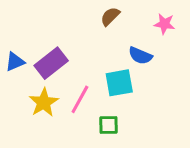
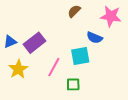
pink star: (164, 24) -> (111, 16), size x1.5
yellow star: (44, 102) -> (18, 69), moved

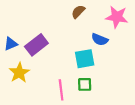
pink line: (54, 67) -> (61, 90), moved, turned -36
green square: (73, 84) -> (85, 84), moved

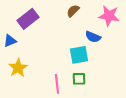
purple rectangle: (36, 45) -> (28, 19), moved

